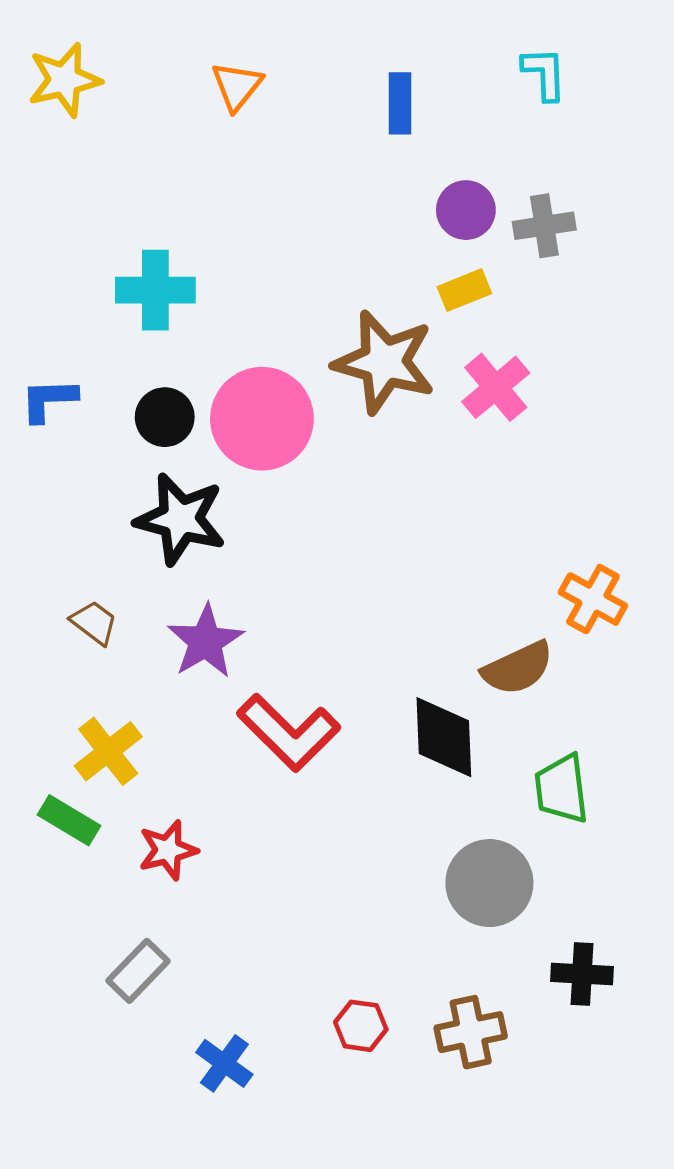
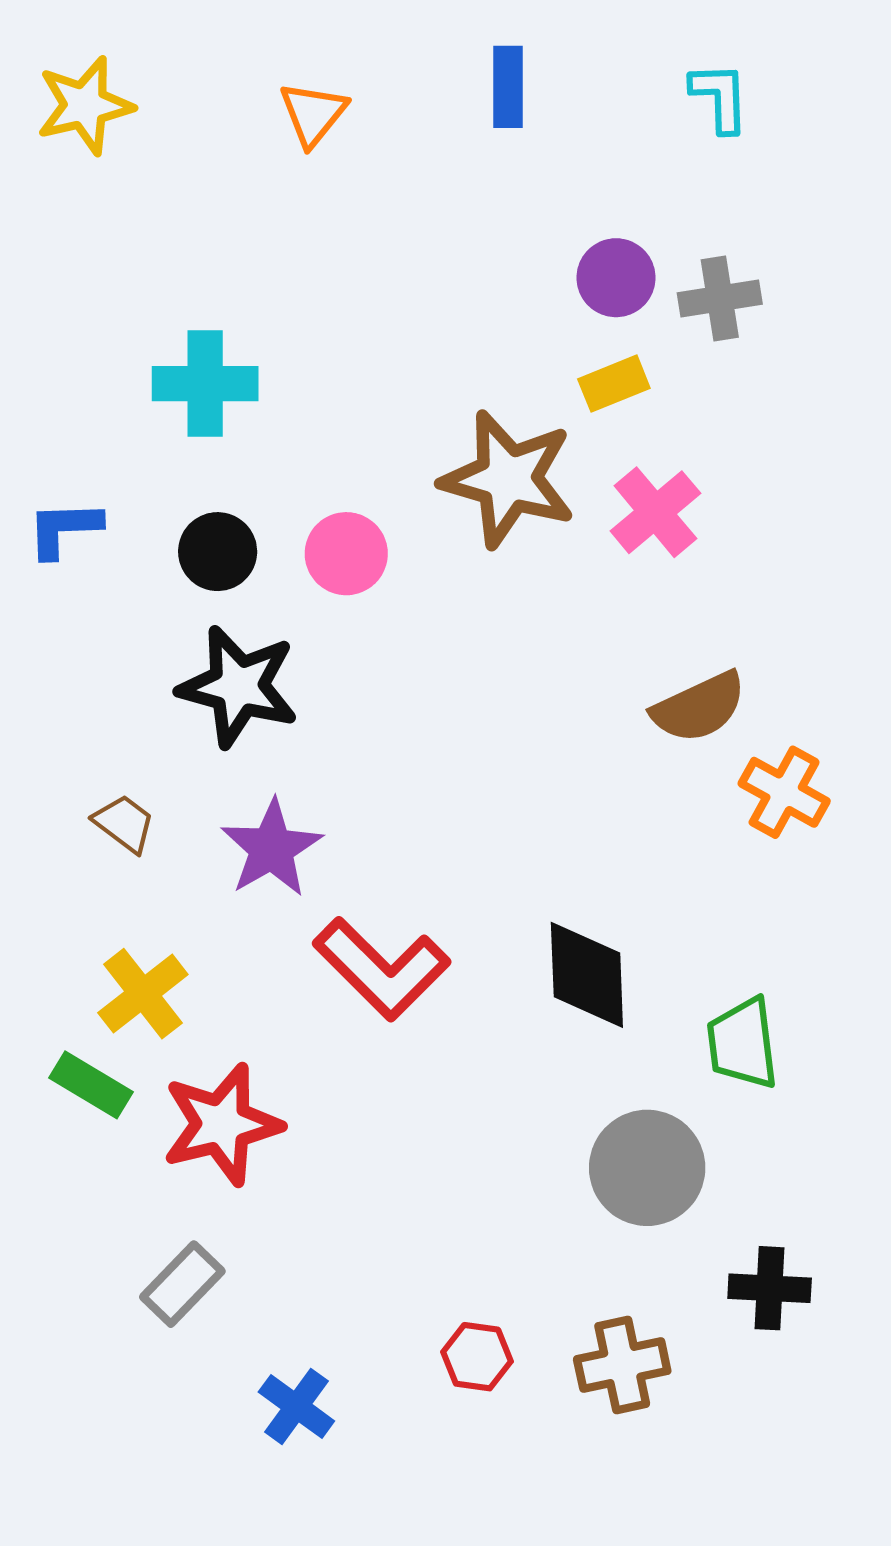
blue rectangle: (400, 103) -> (508, 87), moved
pink circle: (262, 419) -> (346, 554), size x0.6
brown semicircle: (518, 668) -> (699, 707), moved
red star: (168, 850) -> (222, 1124), size x1.5

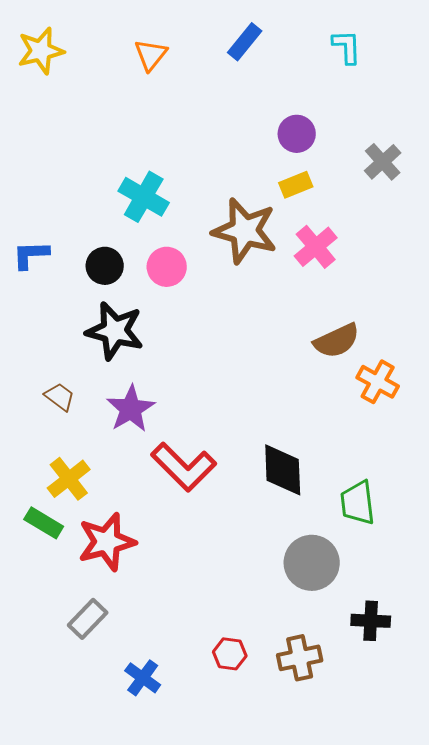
blue rectangle: (508, 87) -> (245, 42), turned 39
gray cross: (720, 298) -> (383, 162), moved, turned -33
cyan cross: (205, 384) -> (144, 197), moved, turned 30

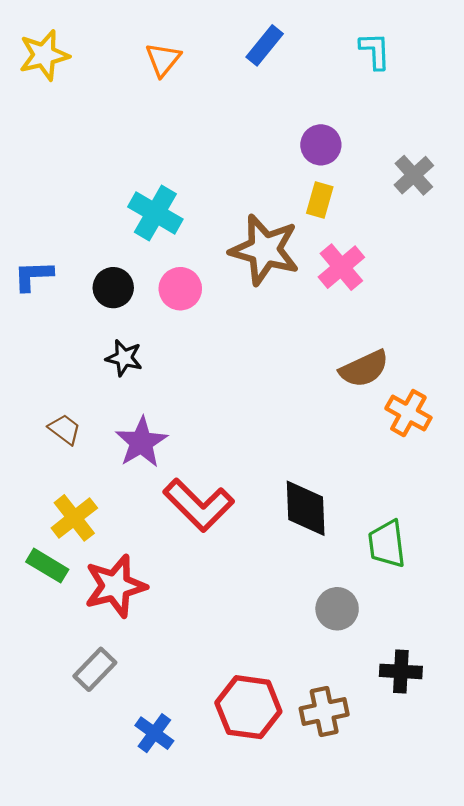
yellow rectangle: (296, 185) -> (320, 200), turned -52
black star: (115, 331) -> (124, 358), size x0.6
gray circle: (312, 563) -> (337, 609), size x0.7
red hexagon: (230, 654) -> (248, 707), size x1.8

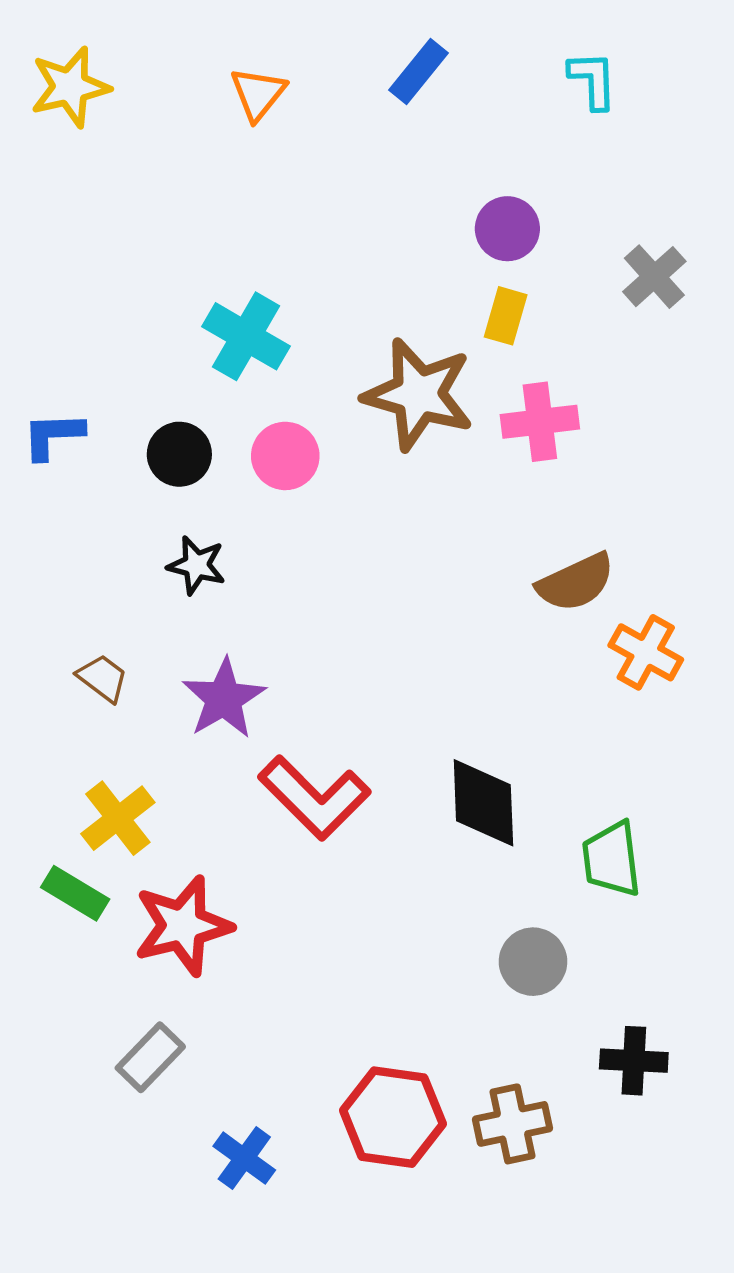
pink cross: (341, 267) -> (540, 422), turned 33

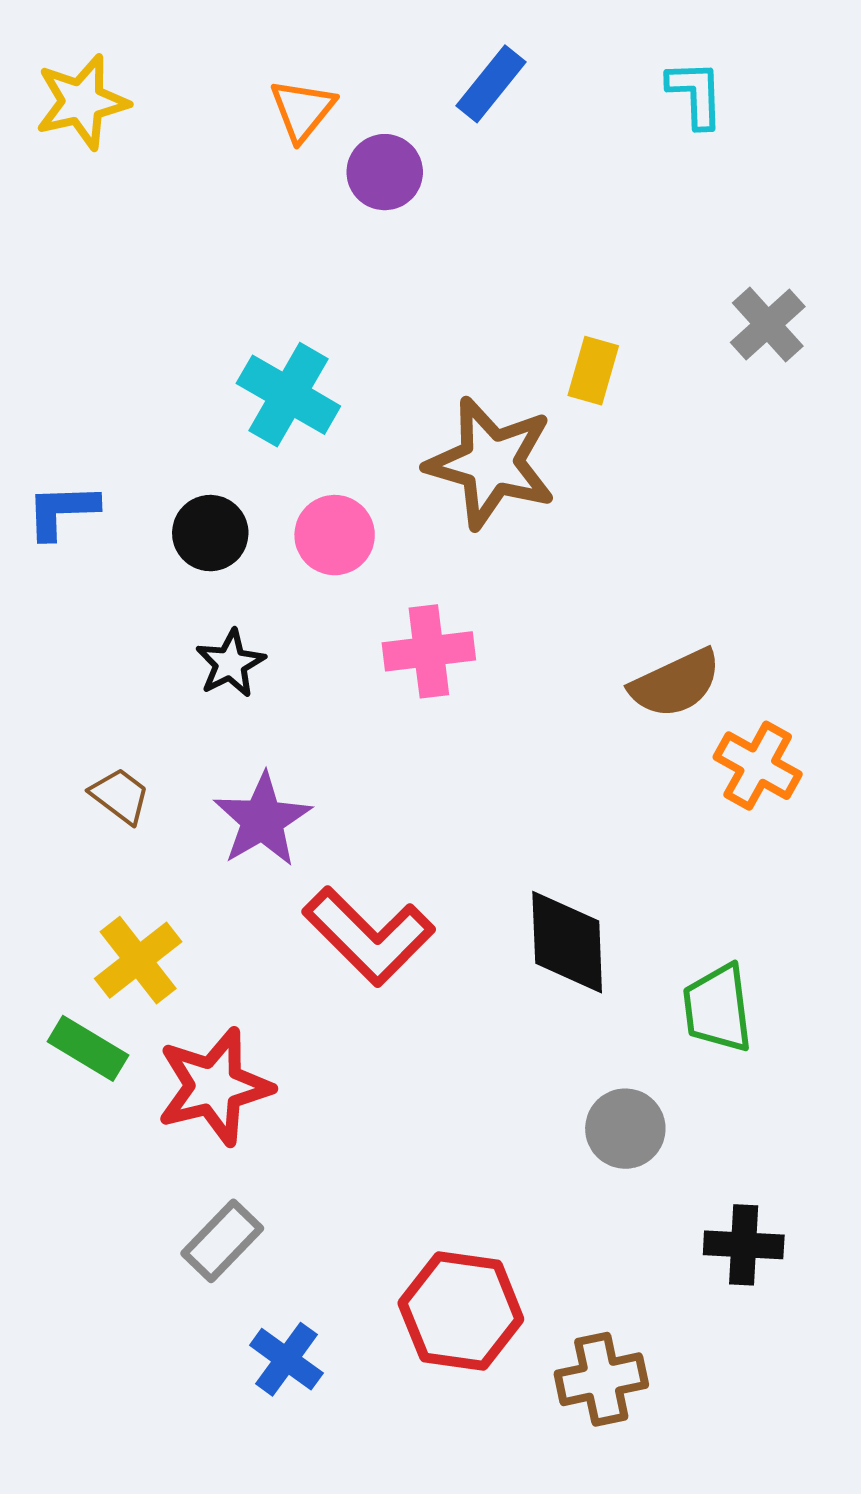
purple circle: (507, 229) -> (385, 172), moved
pink cross: (540, 422) -> (429, 651), moved
black star: (196, 565) -> (230, 663), turned 30
gray rectangle: (150, 1057) -> (222, 1241), moved
brown cross: (513, 1124) -> (601, 1379), moved

